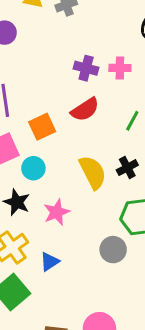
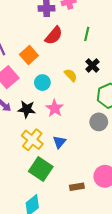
cyan circle: (33, 168) -> (42, 83), moved
yellow semicircle: (93, 172) -> (71, 75), size x0.6

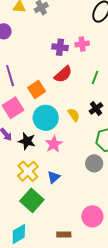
cyan circle: (42, 83) -> (46, 118), size x1.6
brown rectangle: (77, 187) -> (64, 234), moved

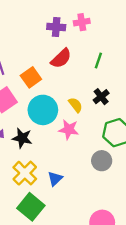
pink star: (54, 144) -> (69, 130), moved, turned -30

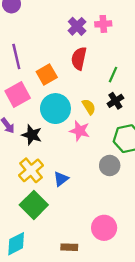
purple cross: (56, 27) -> (77, 26), turned 36
red semicircle: (61, 58) -> (79, 58), turned 140
green line: (98, 60) -> (113, 75), moved

